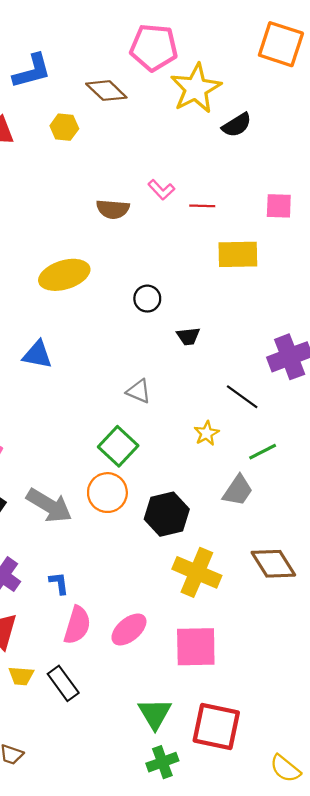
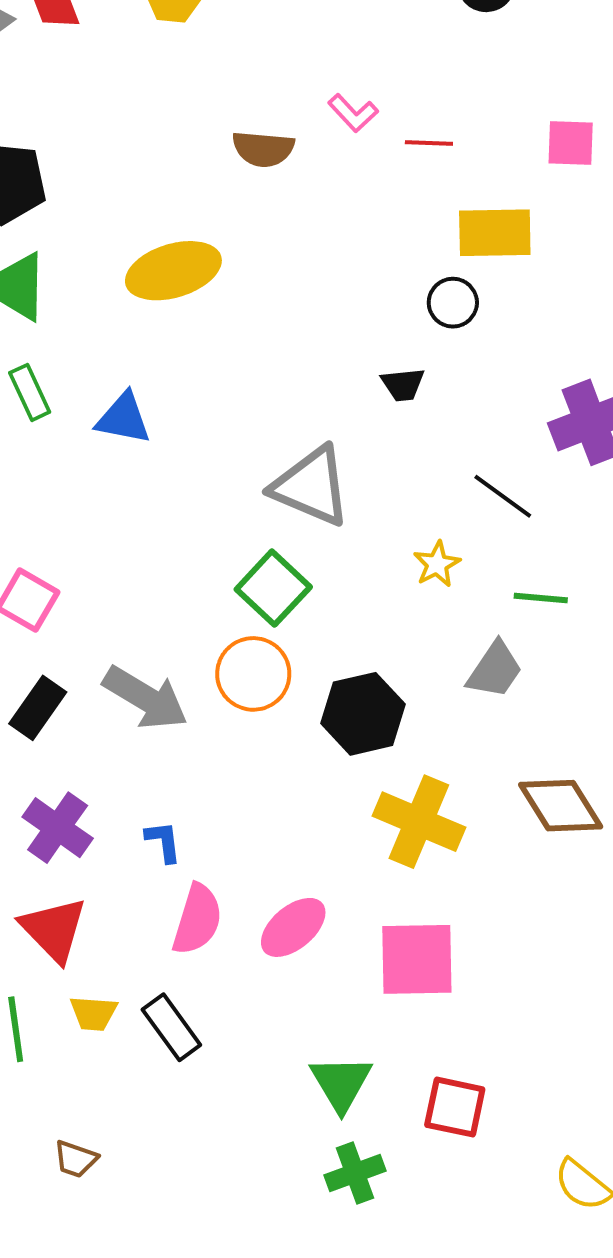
black circle: (147, 299) -> (453, 303), moved
gray triangle: (139, 391) -> (311, 486), size x1.8
green line: (263, 452) -> (541, 598), turned 32
red square: (216, 727) -> (455, 1107), size x0.7

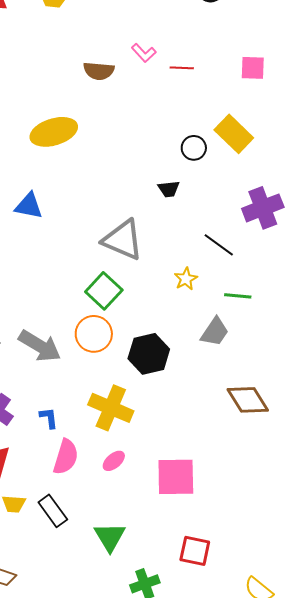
yellow rectangle: (495, 233) -> (234, 134), moved, turned 45
yellow cross: (419, 822) -> (111, 408), moved
pink ellipse: (293, 927) -> (114, 461), size x0.7
green triangle: (341, 1083) -> (110, 537), moved

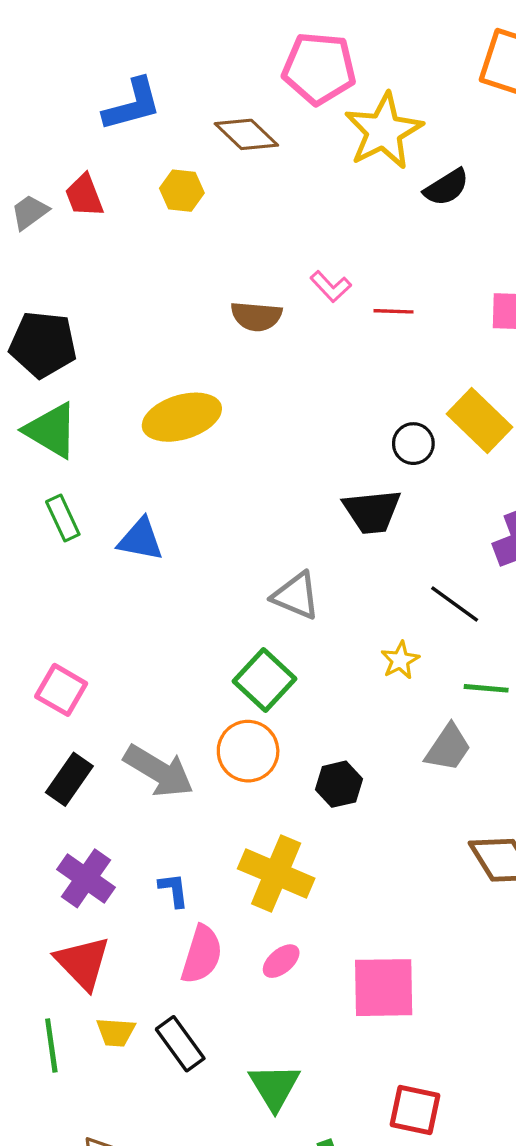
black trapezoid: (169, 189) -> (372, 511), size x1.6
gray triangle: (123, 240) -> (296, 596), size x0.7
black hexagon: (149, 354) -> (339, 784), size x0.7

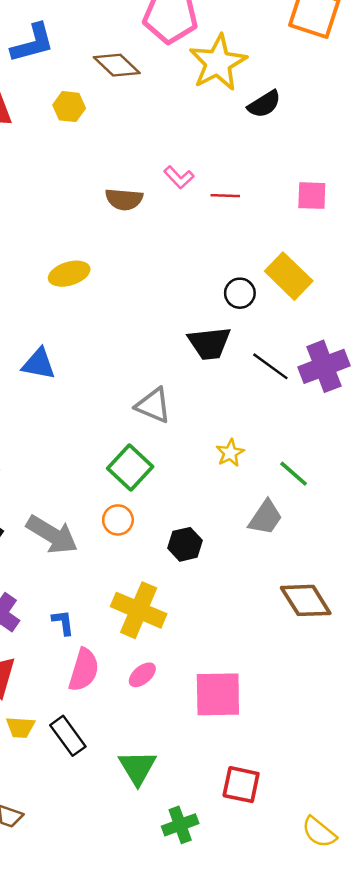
yellow ellipse: (182, 417) -> (69, 274), size x0.7
black line: (455, 604) -> (270, 366), moved
green line: (486, 688) -> (294, 474), turned 36
orange circle: (248, 751) -> (118, 520), size x0.7

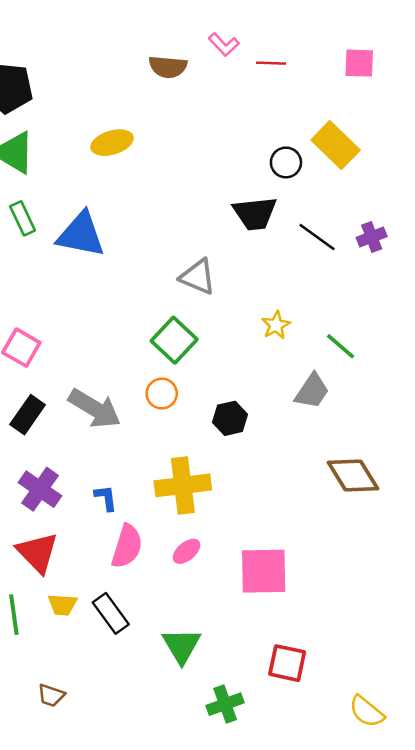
blue triangle: (39, 364) -> (81, 235), size x1.4
purple cross: (324, 366) -> (372, 237), size x0.6
yellow cross: (139, 610) -> (183, 485), turned -30

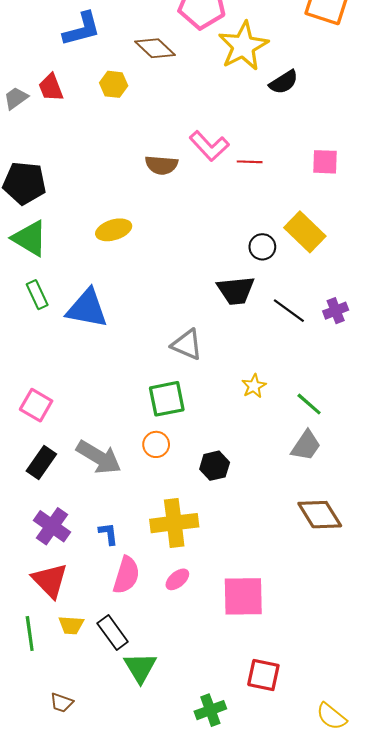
pink L-shape: (224, 44) -> (209, 146), size x1.5
green square: (174, 340) -> (167, 399), turned 36
gray trapezoid: (312, 391) -> (306, 446), moved
green triangle: (182, 646) -> (140, 668), moved

